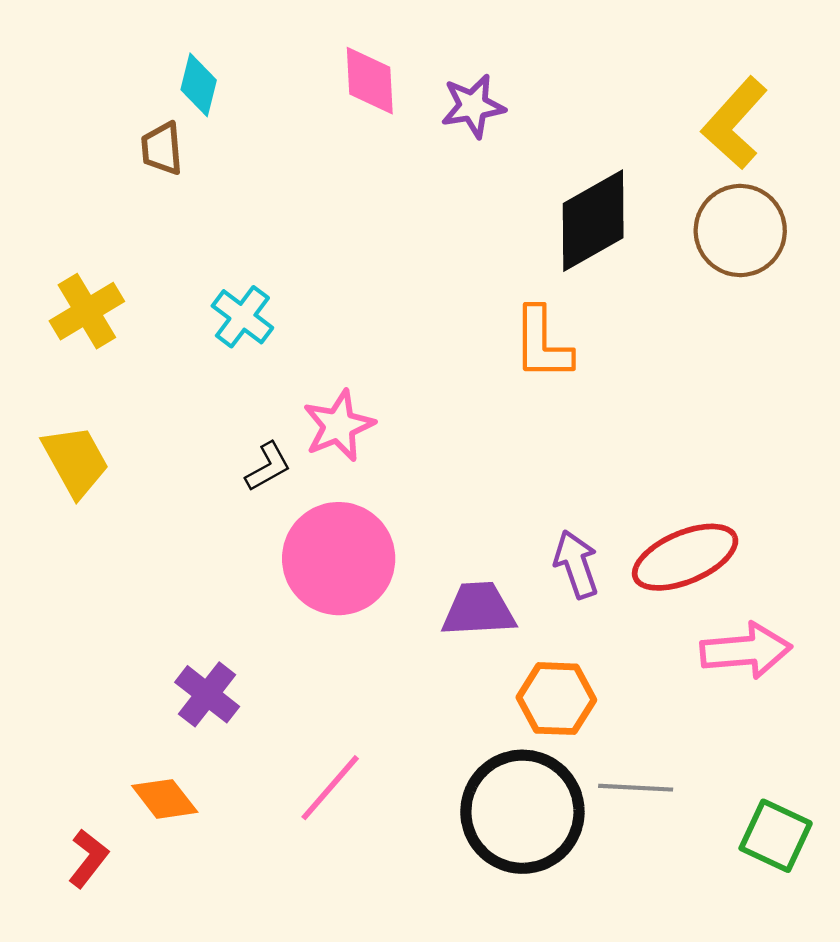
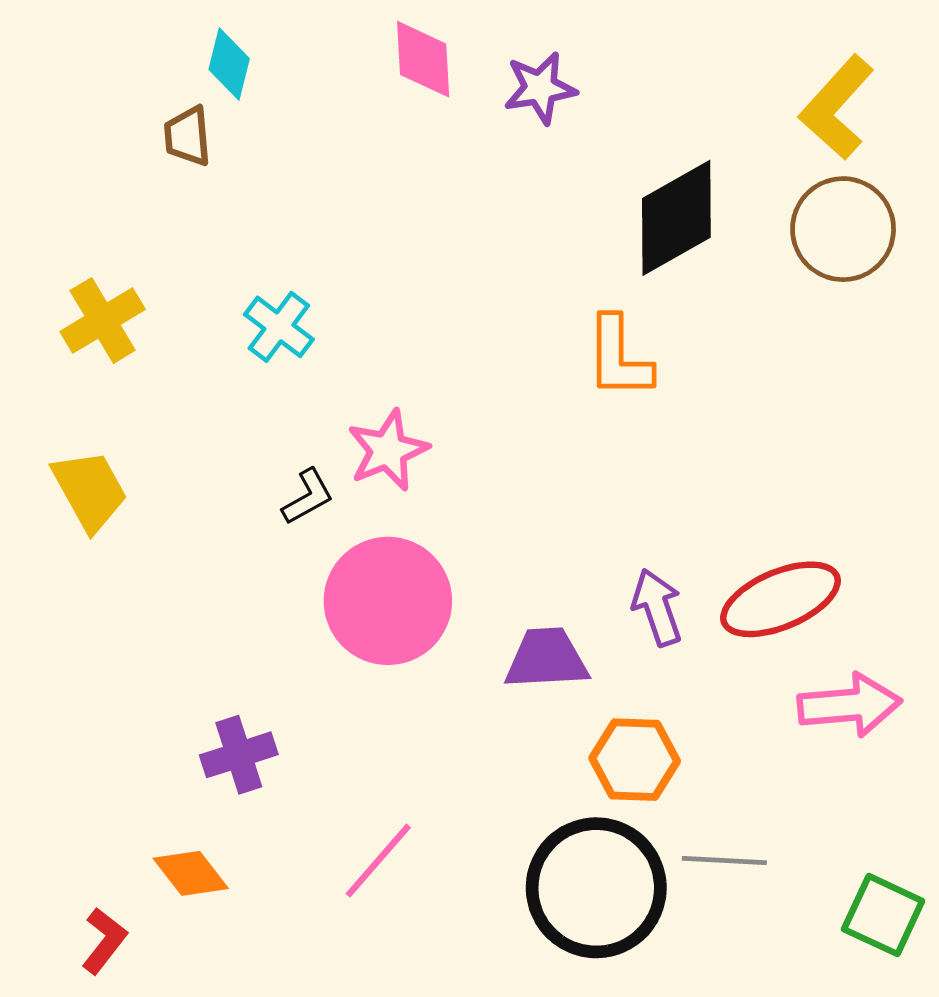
purple cross: (207, 694) -> (239, 755), turned 34

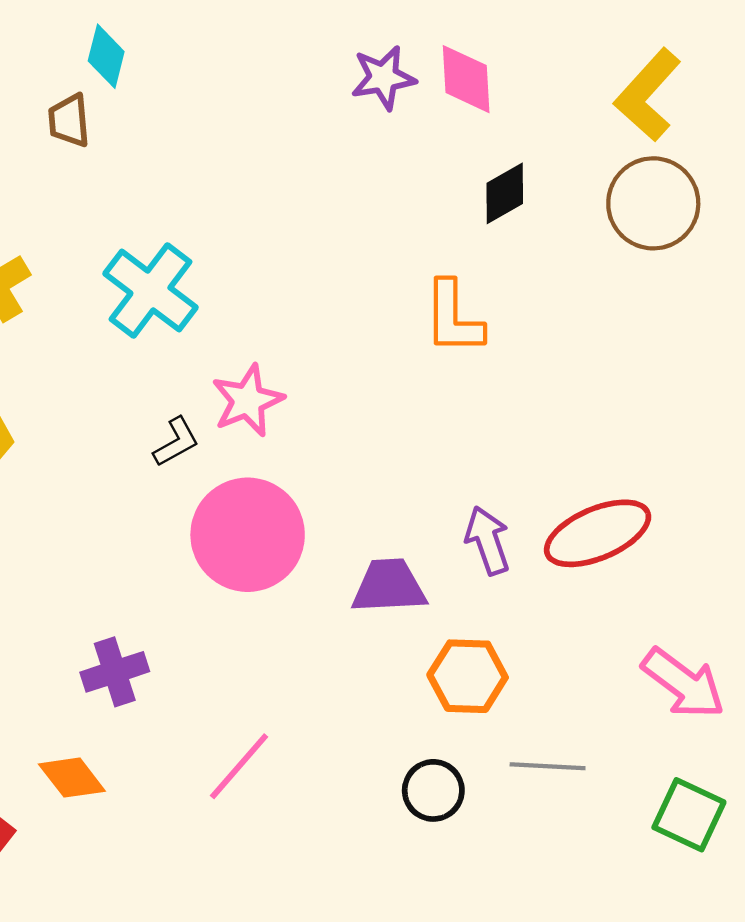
pink diamond: (423, 59) -> (466, 79), moved
black diamond: (676, 218) -> (505, 193), size x0.6
cyan cross: (279, 327) -> (150, 291), size x1.5
pink arrow: (849, 705) -> (683, 683), moved, turned 42
black circle: (596, 888) -> (433, 790), size x0.5

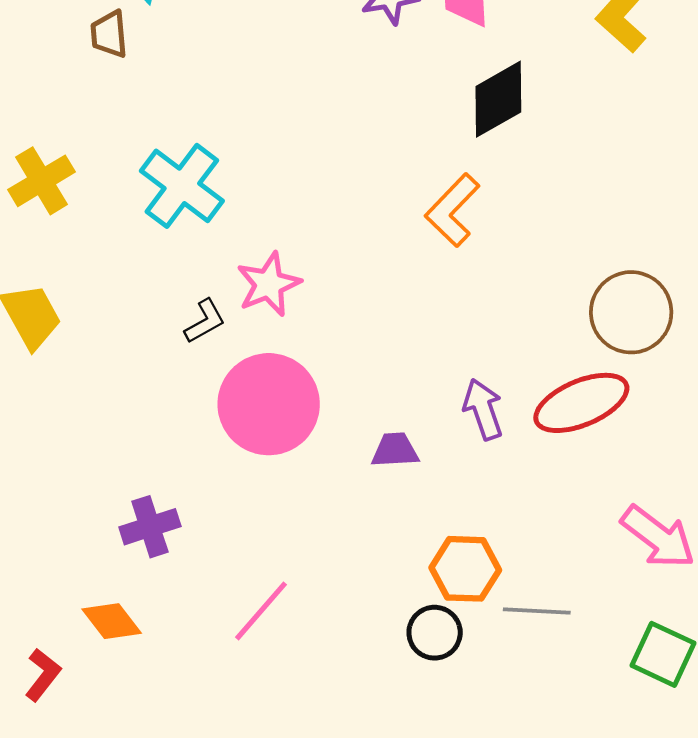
black diamond: (505, 193) -> (498, 99), size x1.4
brown circle: (653, 203) -> (631, 312), moved
orange L-shape: (453, 318) -> (452, 210), turned 44
purple trapezoid: (389, 586) -> (395, 450), size x0.7
orange hexagon: (468, 676) -> (465, 569), moved

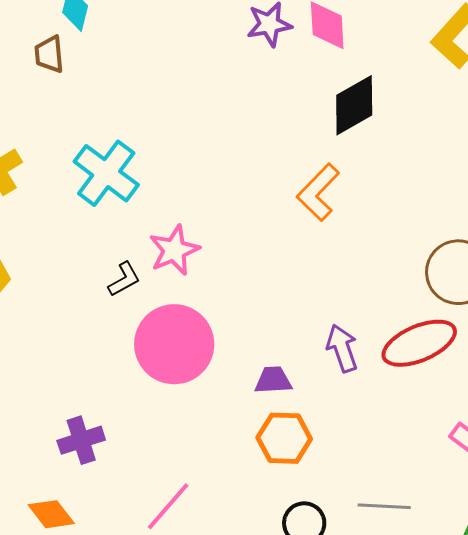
orange hexagon: (465, 569) -> (284, 438), moved

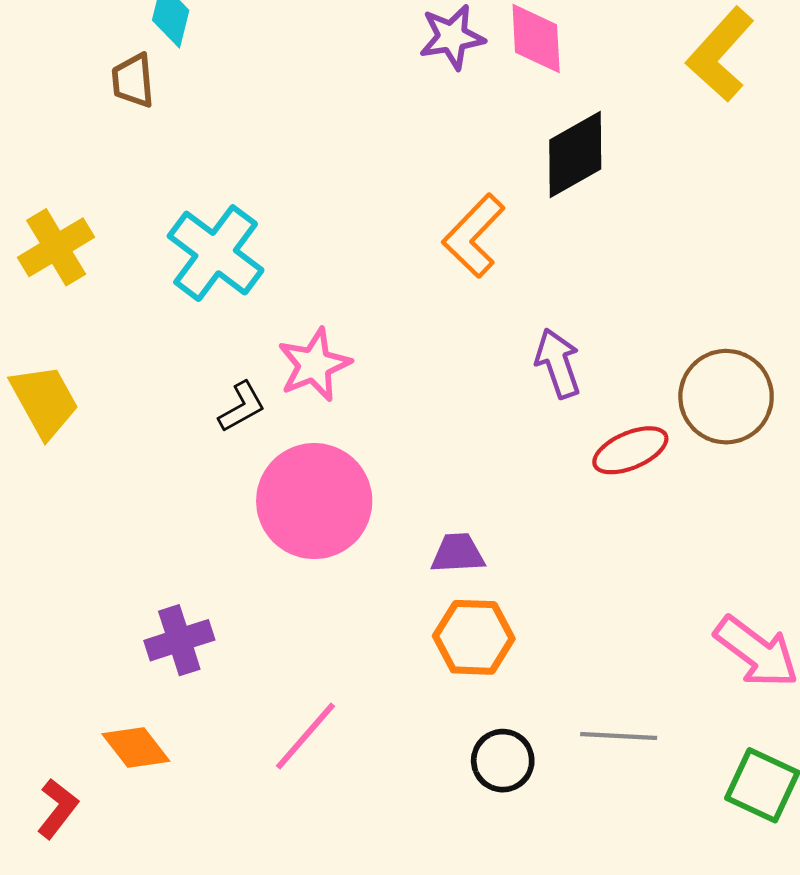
orange L-shape: (318, 192) -> (474, 236), moved
red ellipse: (419, 343) -> (630, 450), moved, size x0.7
purple arrow: (342, 348) -> (558, 363), moved

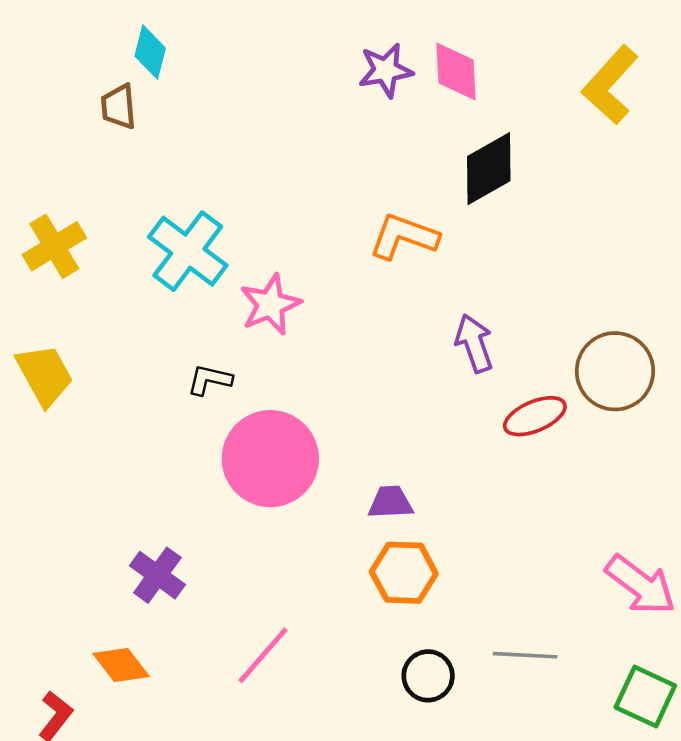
orange L-shape: (474, 236) -> (404, 237), turned 66
pink star: (314, 365) -> (270, 305), moved
black L-shape: (242, 407) -> (210, 380), turned -138
purple cross: (179, 640) -> (157, 575), turned -36

